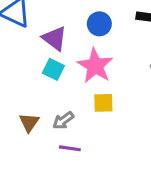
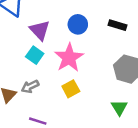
yellow square: (103, 103) -> (71, 89), turned -36
gray arrow: (63, 120) -> (30, 87), moved

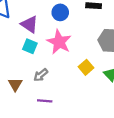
gray arrow: (30, 87) -> (41, 75), moved
yellow square: (71, 89) -> (86, 67), moved

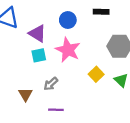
cyan square: (30, 46) -> (39, 55), turned -32

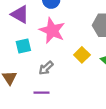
cyan square: (39, 55) -> (23, 46), moved
gray arrow: (51, 84) -> (46, 68), moved

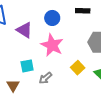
cyan square: (23, 46) -> (27, 66), moved

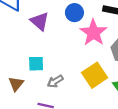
pink star: (52, 45) -> (93, 33), moved
yellow square: (78, 68) -> (95, 75), size x1.5

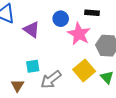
gray arrow: (55, 81) -> (51, 80), size x1.5

